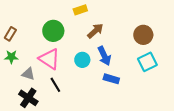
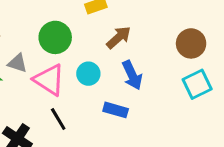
cyan circle: (82, 60) -> (88, 74), moved
gray triangle: (28, 74) -> (17, 63), moved
blue rectangle: (111, 79) -> (116, 110), moved

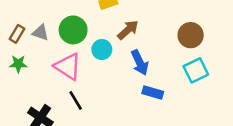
gray triangle: (17, 63) -> (40, 33), moved
cyan circle: (88, 74) -> (102, 50), moved
blue rectangle: (116, 110) -> (153, 93), moved

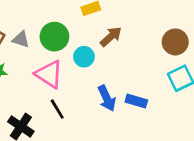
blue arrow: (140, 63) -> (107, 98), moved

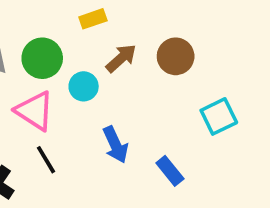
brown circle: (175, 42) -> (176, 56), moved
blue rectangle: (136, 101) -> (170, 171), moved, turned 35

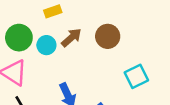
cyan circle: (84, 86) -> (46, 45), moved

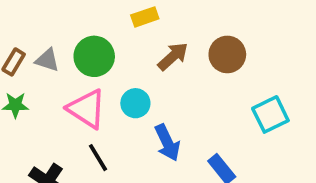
cyan circle: (46, 45) -> (135, 103), moved

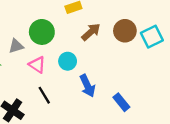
gray triangle: (47, 60) -> (16, 46), moved, turned -35
pink triangle: (87, 109) -> (37, 65), size x0.7
cyan square: (270, 114) -> (152, 37), moved

